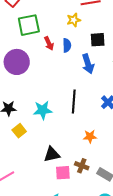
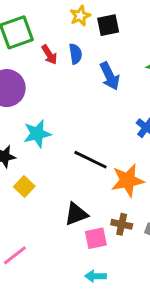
black square: (98, 40) -> (108, 25), moved
black line: (74, 101) -> (90, 160), moved, turned -60
cyan star: (43, 110) -> (37, 134), moved
orange star: (90, 136) -> (128, 180), size x1.6

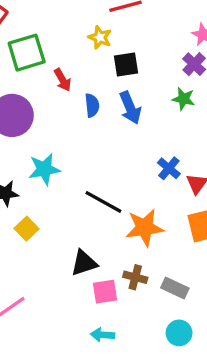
yellow star: (80, 16) -> (100, 37), turned -30
black square: (108, 25) -> (126, 64), moved
blue semicircle: (75, 54) -> (92, 105), moved

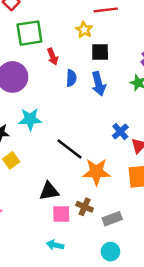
gray rectangle: (175, 288) -> (112, 219), turned -54

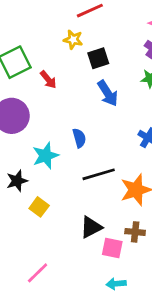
blue semicircle: (71, 78) -> (79, 138), moved
black line: (69, 149) -> (99, 174), turned -36
pink square: (61, 214) -> (112, 248), turned 30

